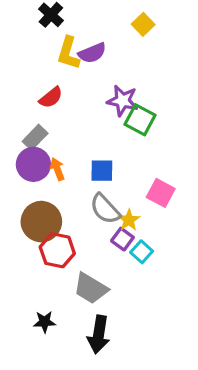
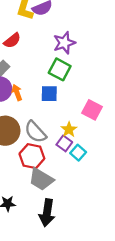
purple star: (122, 101) -> (64, 43), turned -30
green square: (140, 120) -> (60, 69), moved
gray semicircle: (105, 209) -> (35, 132), moved
red hexagon: (57, 250) -> (32, 156), moved

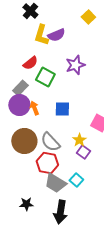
green square: (60, 69) -> (45, 77), moved
purple square: (64, 143) -> (83, 152), moved
cyan square: (78, 153) -> (76, 180), moved

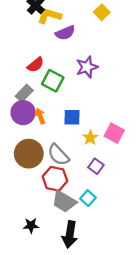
yellow L-shape: (41, 35) -> (49, 16), moved, turned 90
yellow star: (79, 140) -> (90, 138), moved

